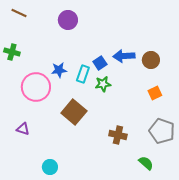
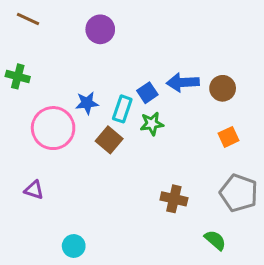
brown square: (74, 112) -> (109, 140), moved, size x0.7

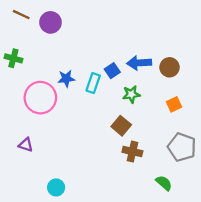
purple circle: (100, 29) -> (50, 22), moved
green star: (152, 124) -> (131, 94), moved
brown square: (109, 140) -> (121, 126), moved

